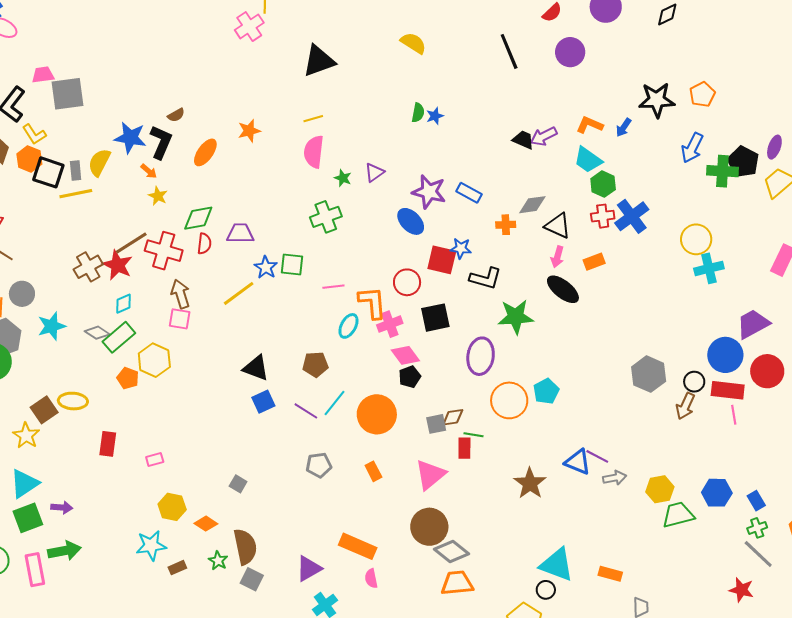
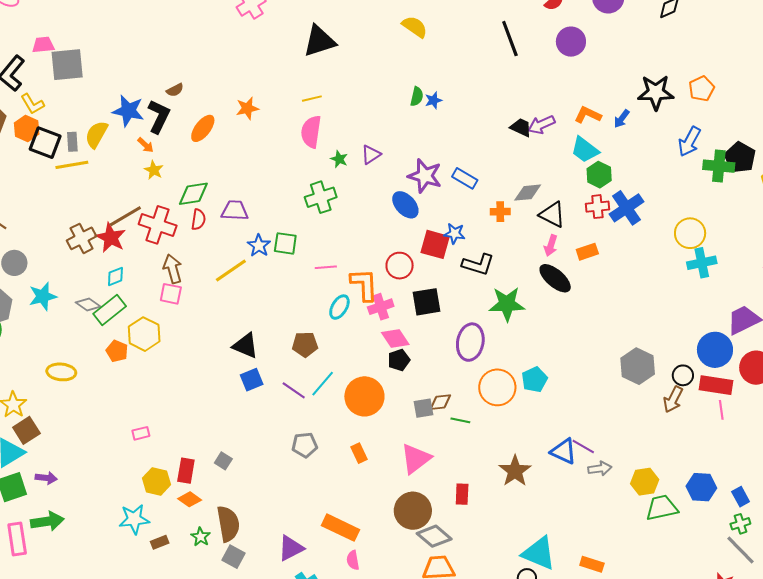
brown square: (44, 410) -> (26, 430), moved
red rectangle: (108, 444) -> (186, 471), moved
red rectangle: (464, 448) -> (462, 494), moved

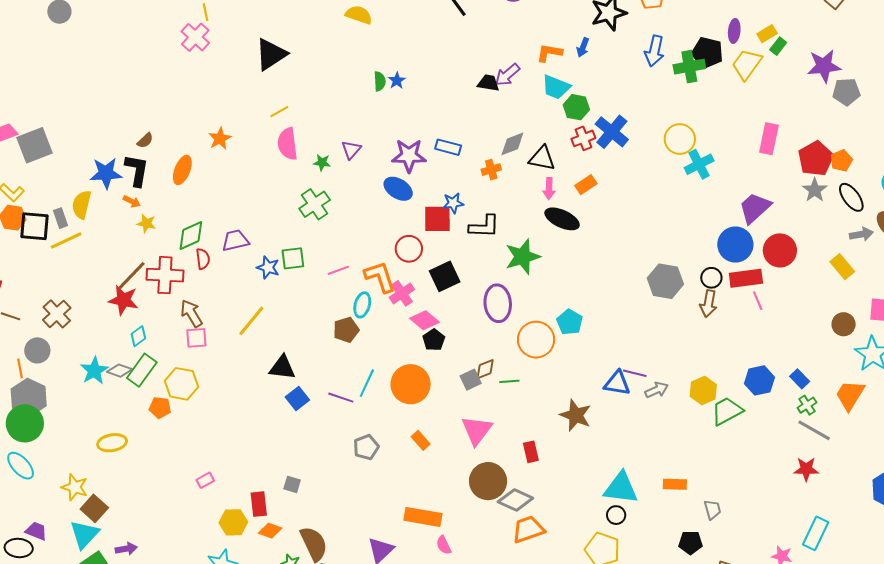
brown cross: (82, 238) -> (57, 314), moved
yellow line: (231, 270) -> (251, 321), moved
cyan star: (43, 296) -> (94, 371), moved
brown pentagon: (305, 344) -> (346, 330), moved

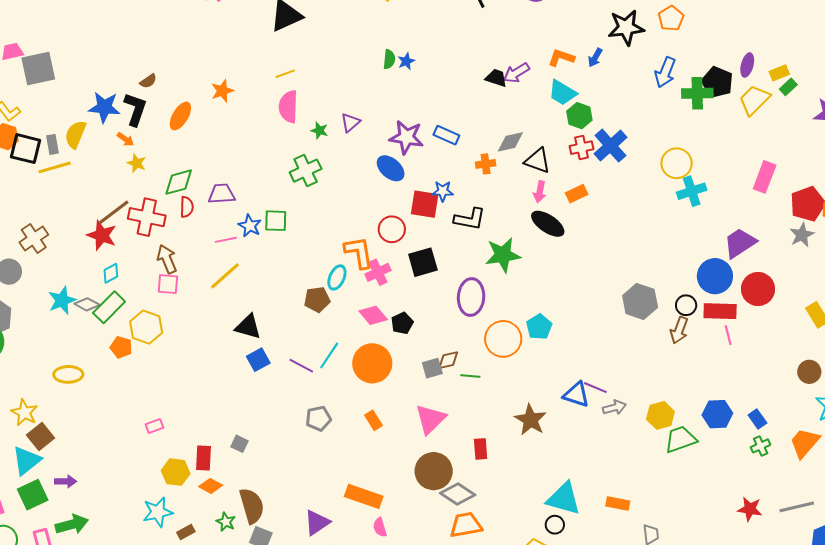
pink line: (338, 270) -> (226, 240), moved
pink diamond: (424, 320) -> (373, 315), moved
gray line: (814, 430) -> (797, 507), moved, turned -52

